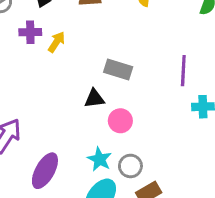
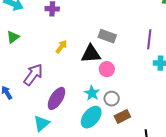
yellow arrow: (56, 42) -> (61, 47), moved
black triangle: (94, 99) -> (91, 54), size x1.5

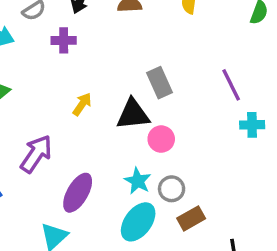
gray rectangle: (107, 36) -> (160, 83), turned 48
purple line: (149, 39) -> (231, 85), turned -30

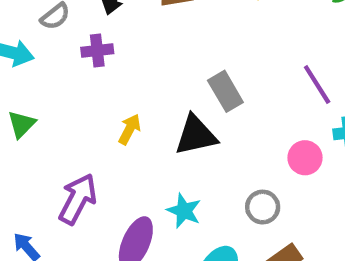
pink circle: (161, 139) -> (305, 158), moved
cyan star: (138, 181) -> (184, 211), moved
gray circle: (172, 189) -> (263, 207), moved

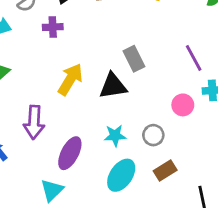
yellow arrow: (130, 129) -> (70, 79), size x1.6
purple arrow: (78, 199) -> (34, 122), turned 152
cyan star: (184, 211) -> (115, 136), moved, turned -30

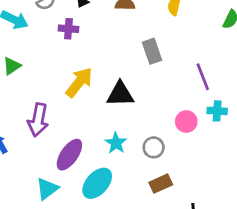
gray rectangle: (134, 59) -> (152, 51), moved
cyan star: (115, 136) -> (116, 143), turned 30
cyan ellipse: (121, 175) -> (97, 183), moved

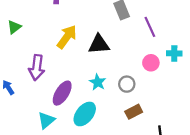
purple line: (203, 77) -> (150, 27), moved

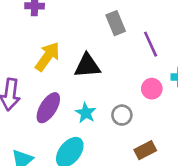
purple ellipse: (62, 93) -> (48, 108), moved
brown rectangle: (134, 112) -> (145, 150), moved

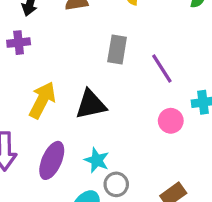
gray rectangle: (116, 23) -> (117, 49), turned 40
gray circle: (122, 115) -> (116, 184), moved

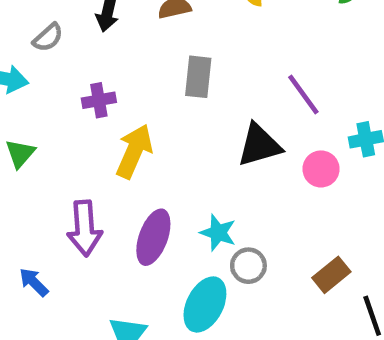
purple cross: (19, 43) -> (99, 100), moved
gray rectangle: (117, 49) -> (198, 77), moved
black triangle: (91, 104) -> (259, 145), moved

